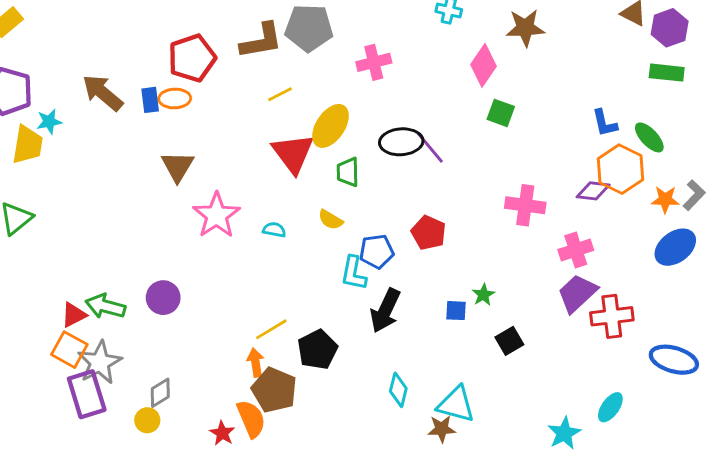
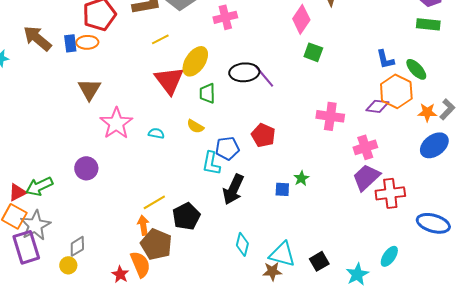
purple circle: (163, 298) -> (86, 168), moved
green arrow: (105, 306) -> (39, 186), turned -40
black square: (509, 341) -> (319, 261), moved

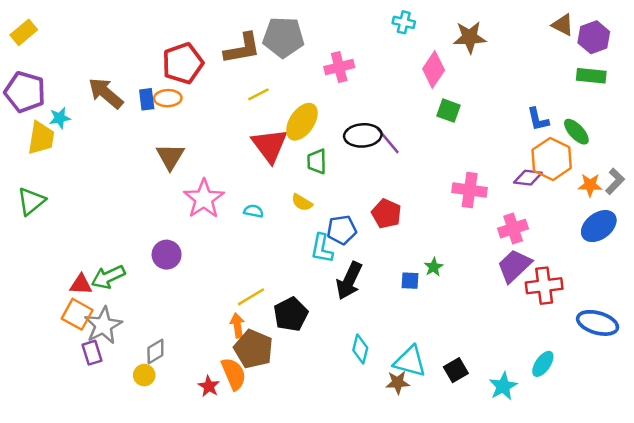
red triangle: (17, 192) -> (81, 284), turned 30
purple rectangle: (26, 247) -> (92, 353), size x0.6

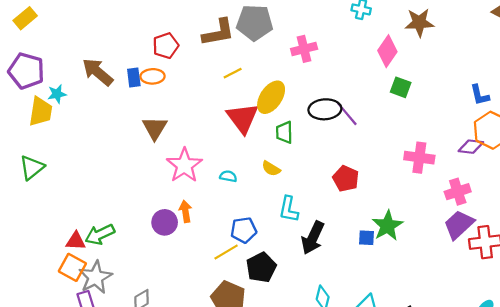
red pentagon: (183, 63) -> (166, 46), size x0.7
blue pentagon: (342, 230) -> (244, 230), moved
purple circle: (167, 255) -> (165, 222), moved
green star: (434, 267) -> (387, 226), size x1.8
orange arrow: (237, 325) -> (185, 211), moved

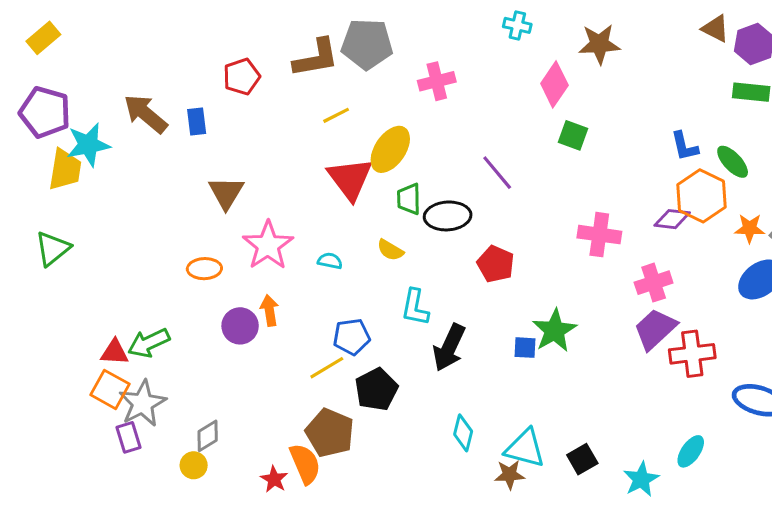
orange ellipse: (153, 76) -> (204, 269), moved
cyan star: (57, 94) -> (88, 145), size x1.6
black ellipse: (325, 109) -> (448, 216), moved

